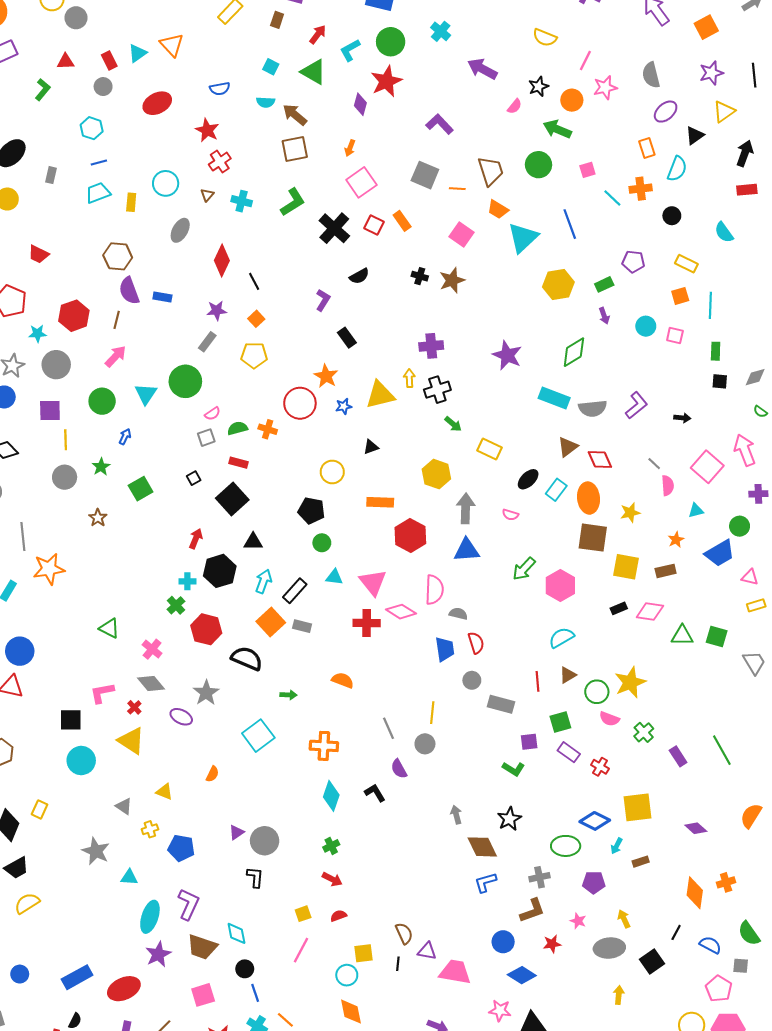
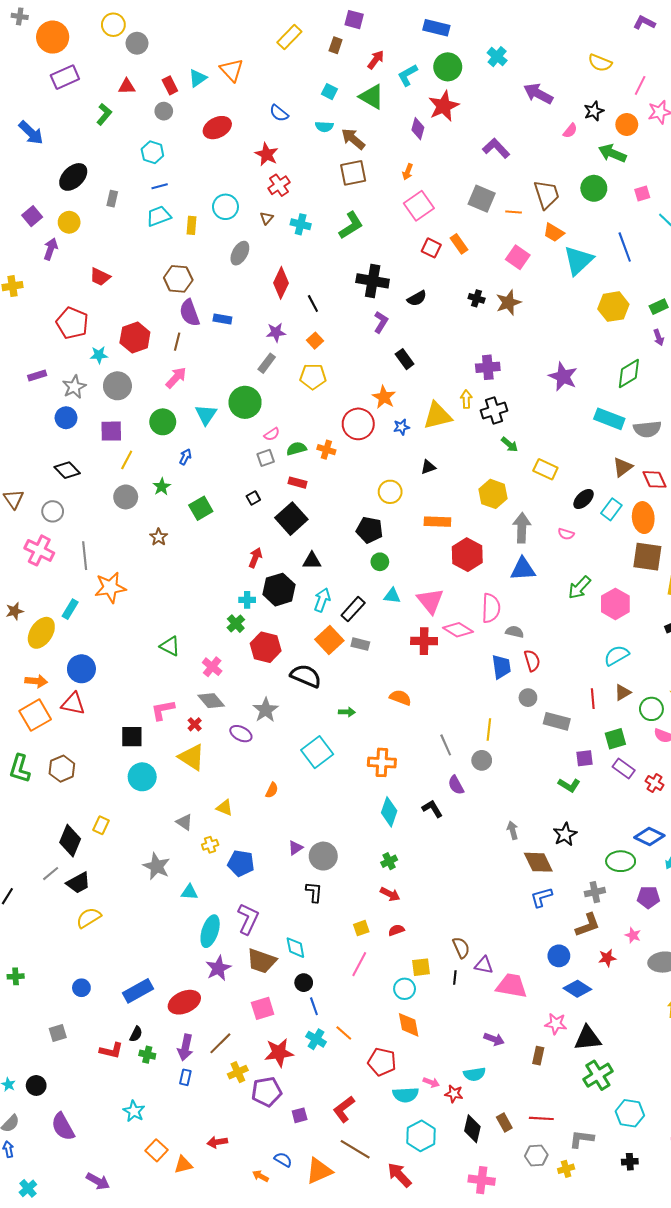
blue semicircle: (220, 89) -> (279, 113), turned 48
black cross: (334, 228) -> (373, 281), moved, turned -32
yellow line: (66, 440) -> (127, 460), turned 30

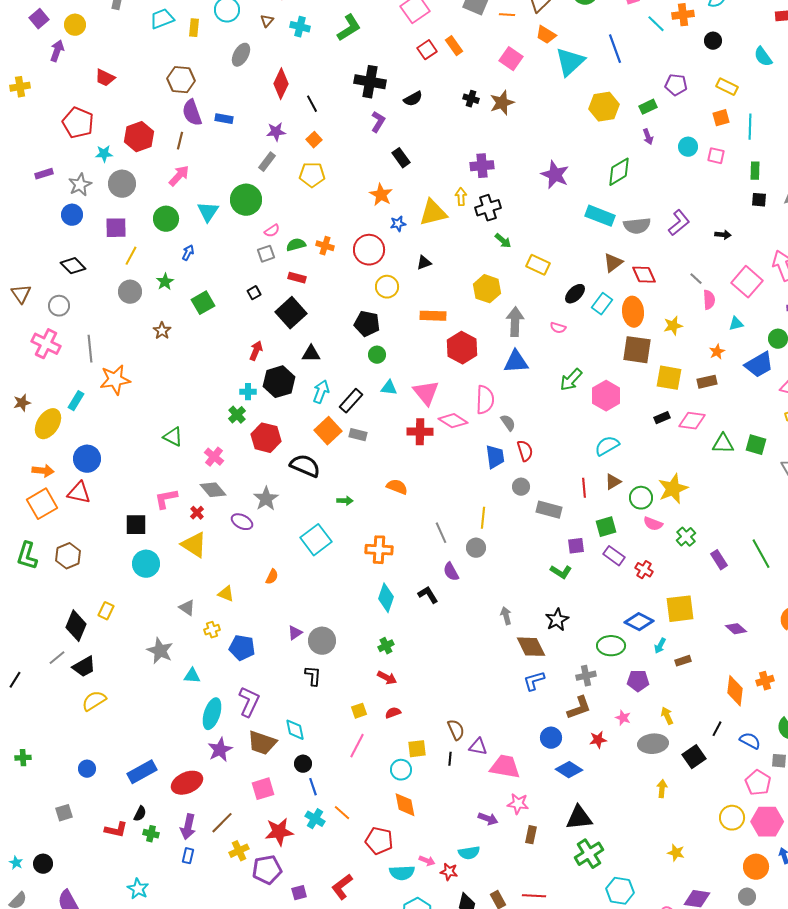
red square: (431, 248) -> (427, 50), turned 30
red circle: (358, 424) -> (369, 250), moved
gray semicircle: (515, 632) -> (508, 423), turned 42
pink star: (556, 1024) -> (518, 804), moved

